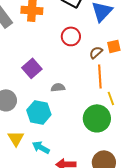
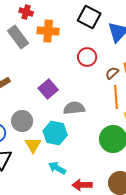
gray semicircle: (58, 87) -> (74, 108), size x1.5
yellow triangle: (16, 138) -> (33, 145), moved

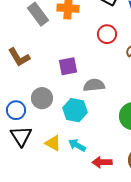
purple square: (48, 89) -> (68, 66), turned 30
yellow triangle: (33, 145) -> (53, 143), moved, turned -30

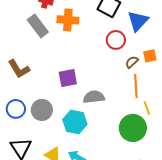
red circle: (107, 34) -> (116, 40), moved
blue circle: (16, 110) -> (16, 109), moved

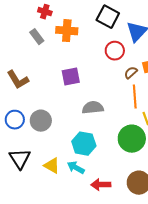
gray rectangle: (38, 26) -> (37, 37), size x0.7
purple square: (68, 78) -> (71, 77), moved
cyan hexagon: (75, 122) -> (84, 144), moved

